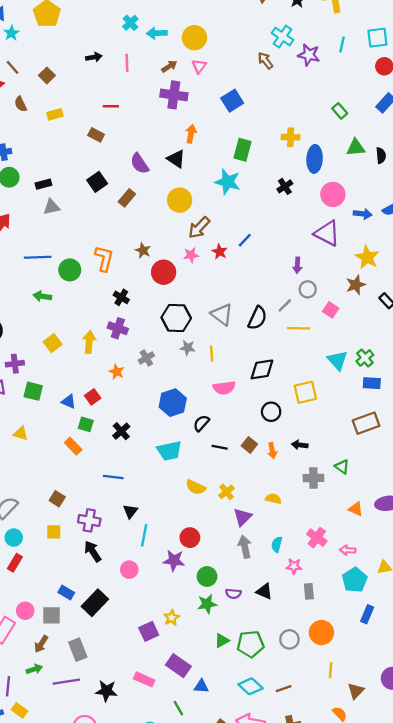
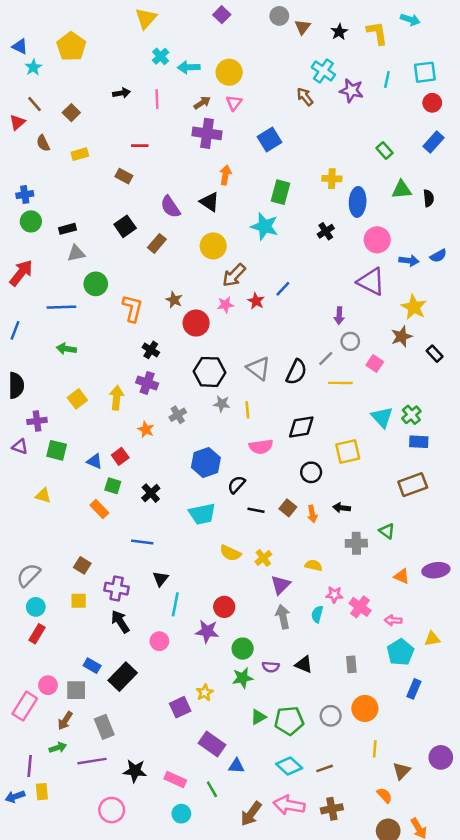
green circle: (70, 270) -> (96, 284), moved
pink star: (294, 566) -> (334, 595), moved
pink rectangle: (144, 679) -> (175, 779), moved
yellow rectangle: (19, 710) -> (42, 792), turned 49

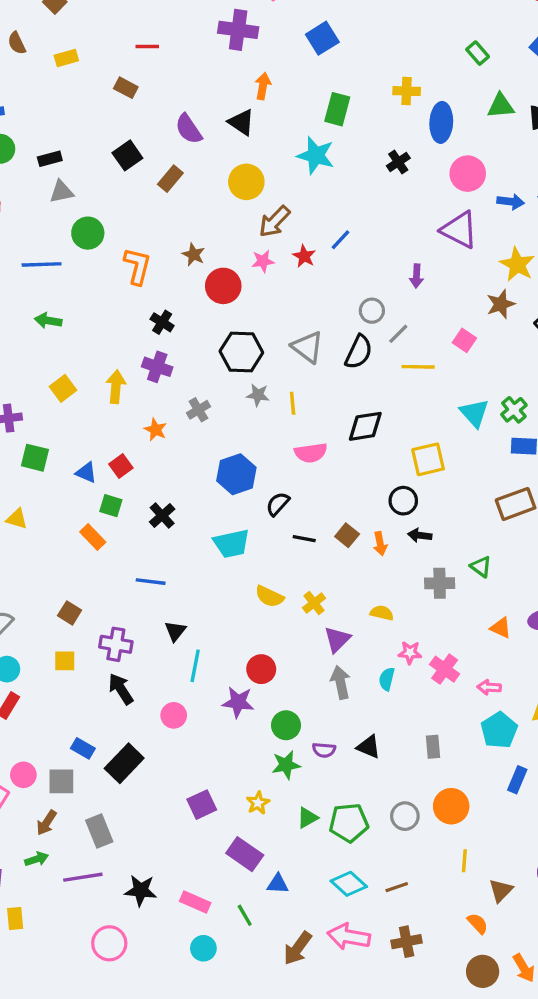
gray circle: (350, 341) -> (372, 311), moved
black circle: (311, 472) -> (403, 501), moved
yellow star: (205, 693) -> (258, 803), moved

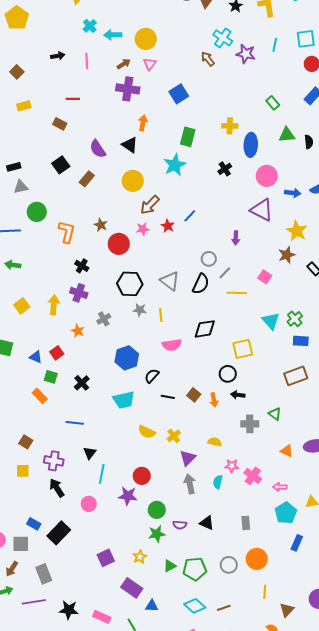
cyan star: (316, 155) -> (175, 165), turned 30

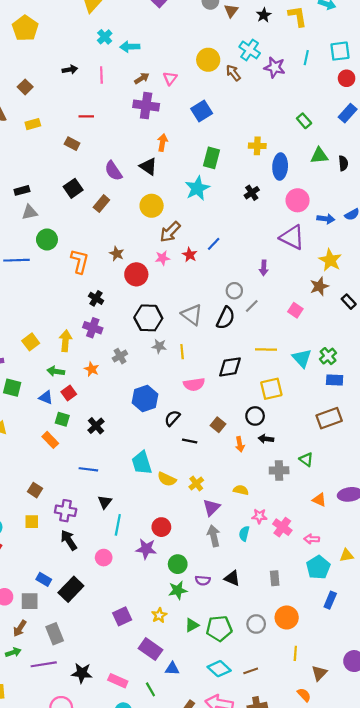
yellow circle: (146, 39) -> (208, 60), moved
green arrow: (13, 265) -> (56, 371), moved
yellow line: (237, 293) -> (266, 350), moved
brown square: (194, 395) -> (218, 425), moved
cyan trapezoid: (124, 400) -> (142, 463), moved, turned 85

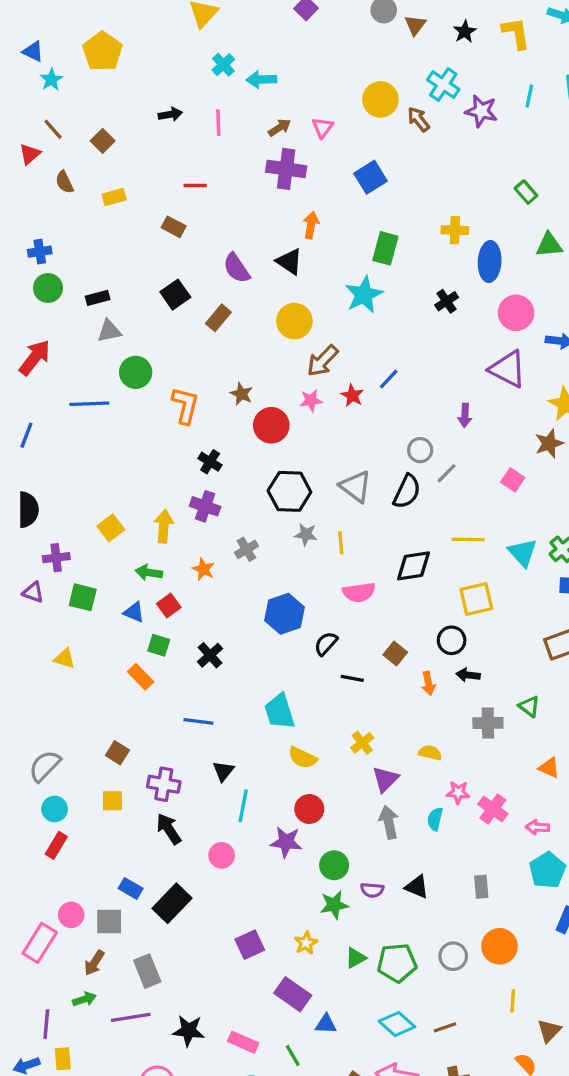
yellow semicircle: (167, 479) -> (303, 758), moved

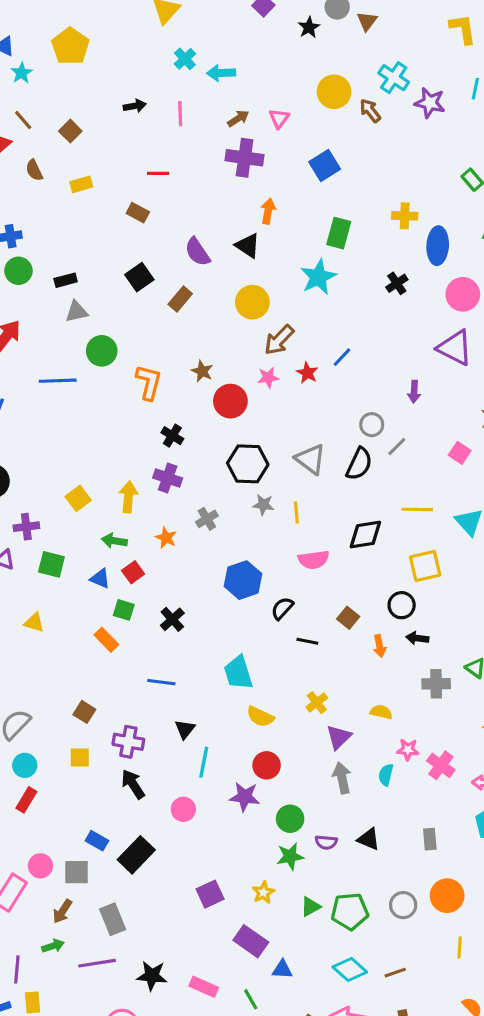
black star: (465, 32) -> (309, 27), moved

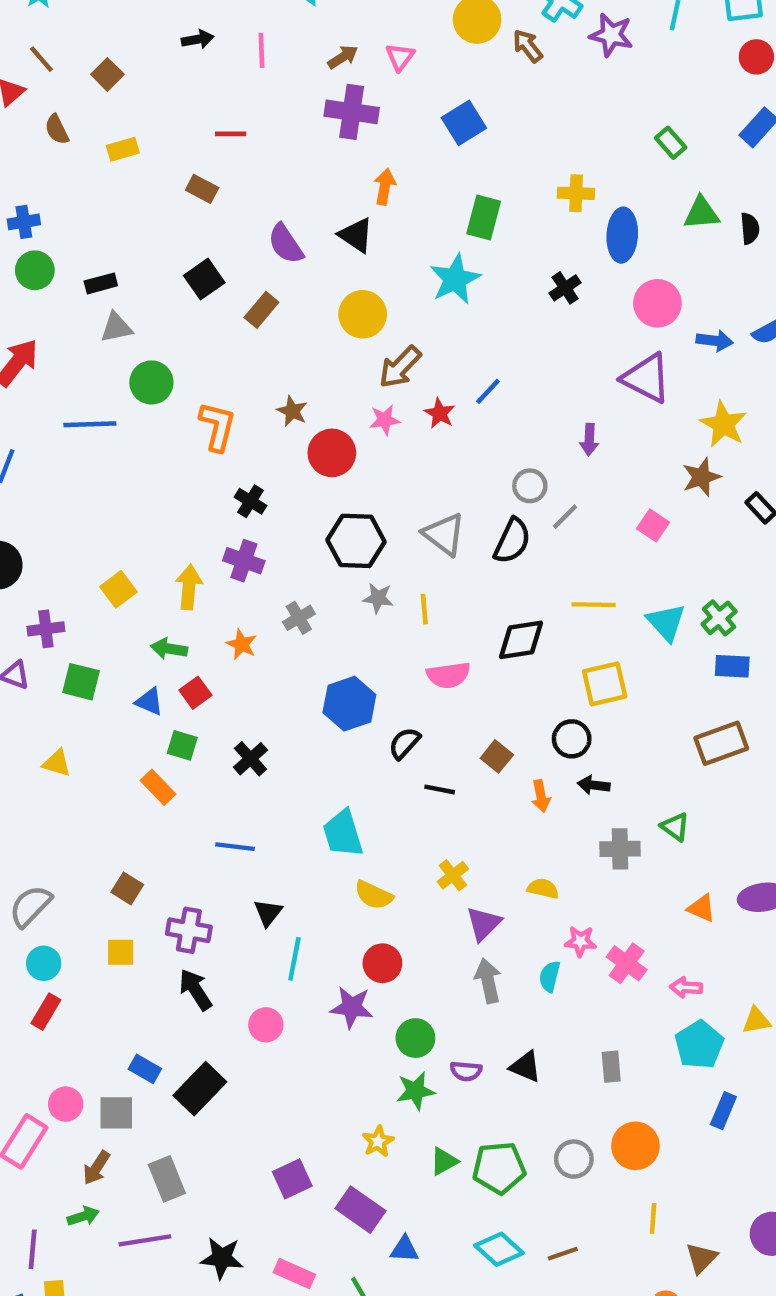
purple square: (210, 894) -> (292, 1179), moved

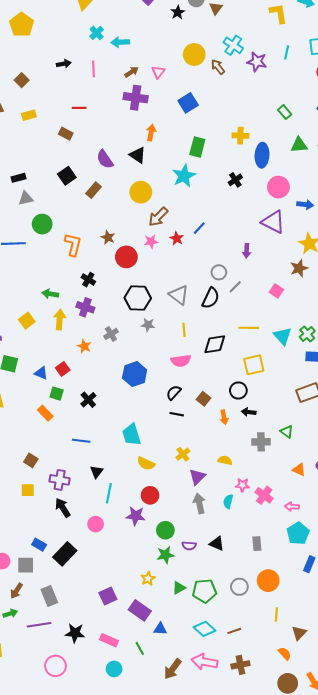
yellow line: (424, 609) -> (184, 330), moved
green arrow: (169, 649) -> (50, 294), moved
black semicircle: (404, 743) -> (174, 393), moved

